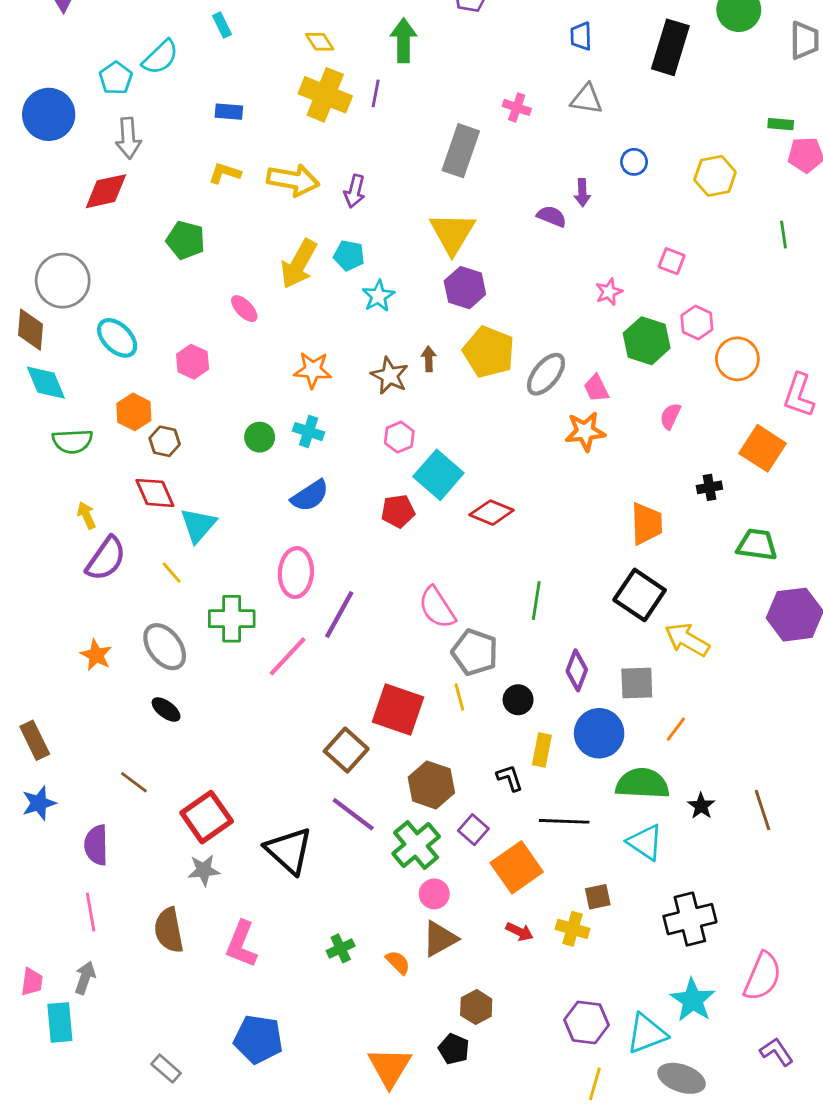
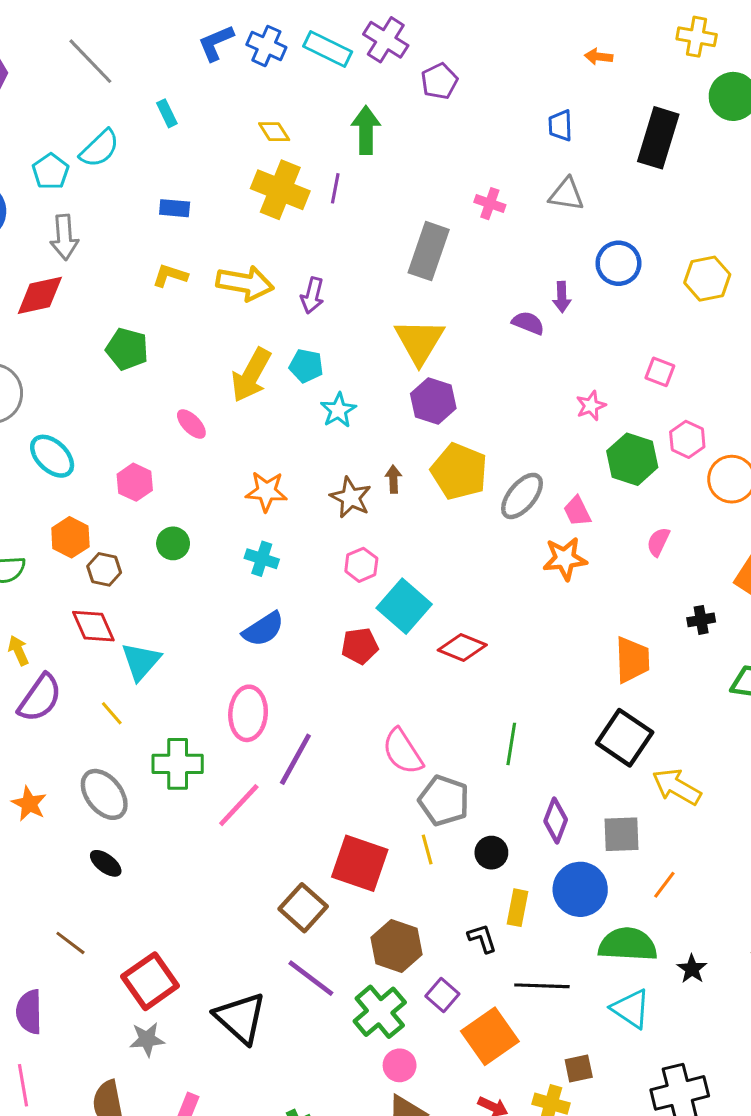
blue circle: (634, 162) -> (618, 263), size x1.5
green circle: (260, 437) -> (173, 543), moved

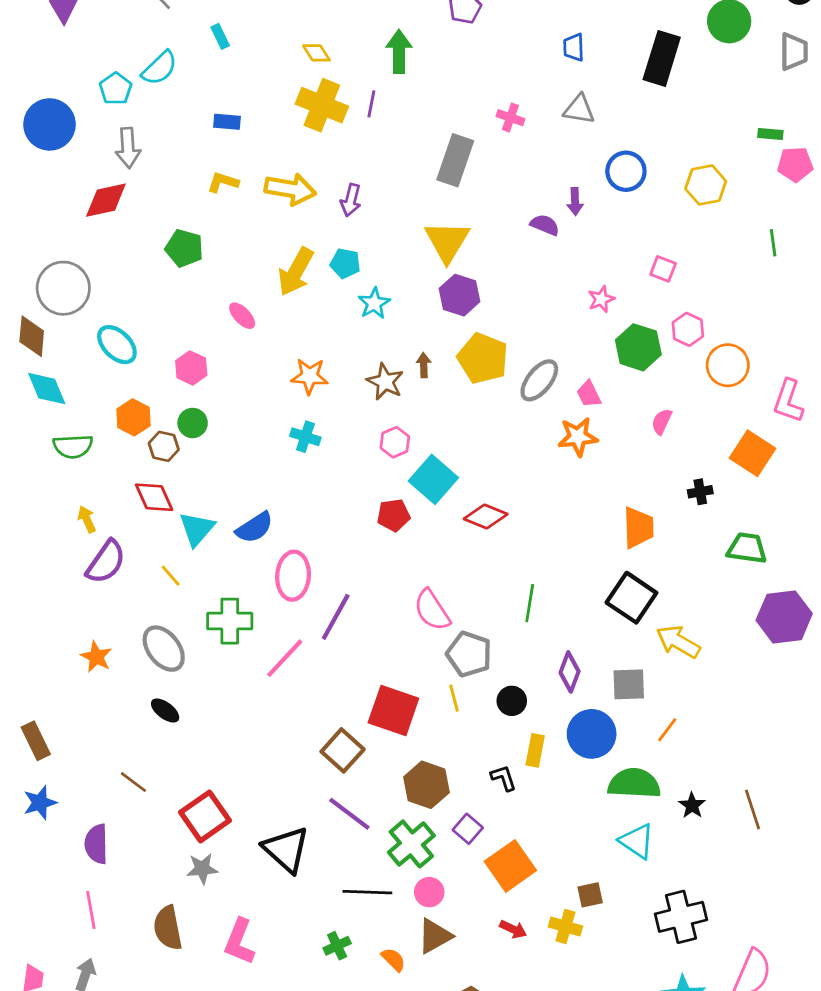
green circle: (173, 543) -> (193, 423), moved
blue semicircle: (263, 629) -> (255, 528), moved
black line: (542, 986) -> (367, 892), moved

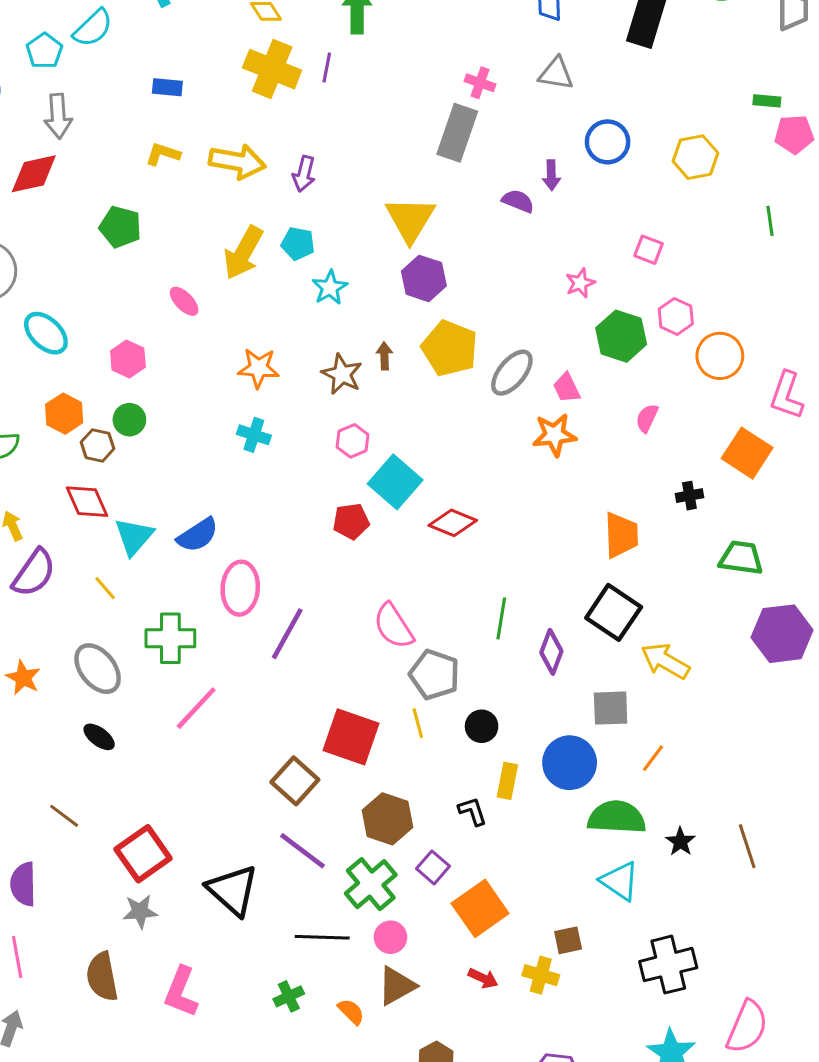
gray rectangle: (455, 160) -> (457, 133), moved
pink line: (285, 658) -> (196, 708), moved
purple diamond: (570, 672) -> (551, 652), moved

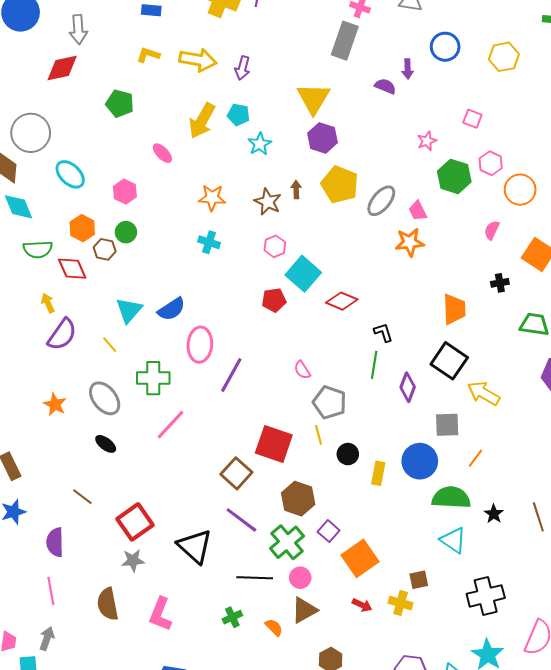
pink semicircle: (647, 418) -> (492, 230), moved
red diamond: (87, 502) -> (72, 269), moved
pink semicircle: (394, 626) -> (302, 370), size x0.6
black circle: (482, 726) -> (348, 454), moved
black L-shape: (472, 811) -> (383, 332), moved

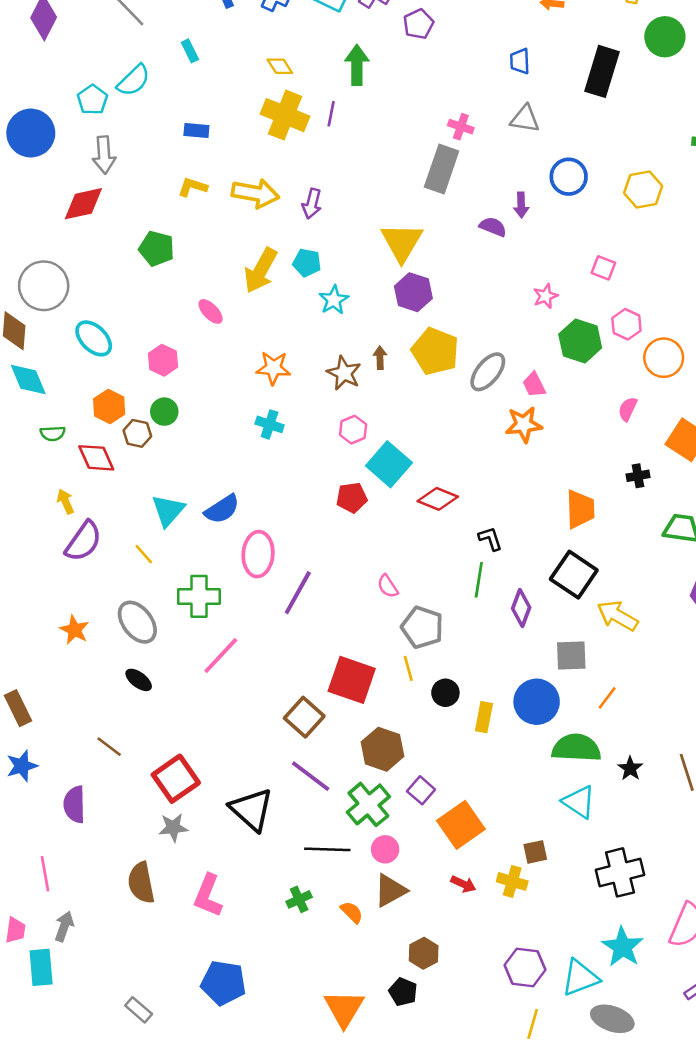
green semicircle: (38, 249) -> (53, 433), size x0.7
pink line: (51, 591) -> (45, 874), moved

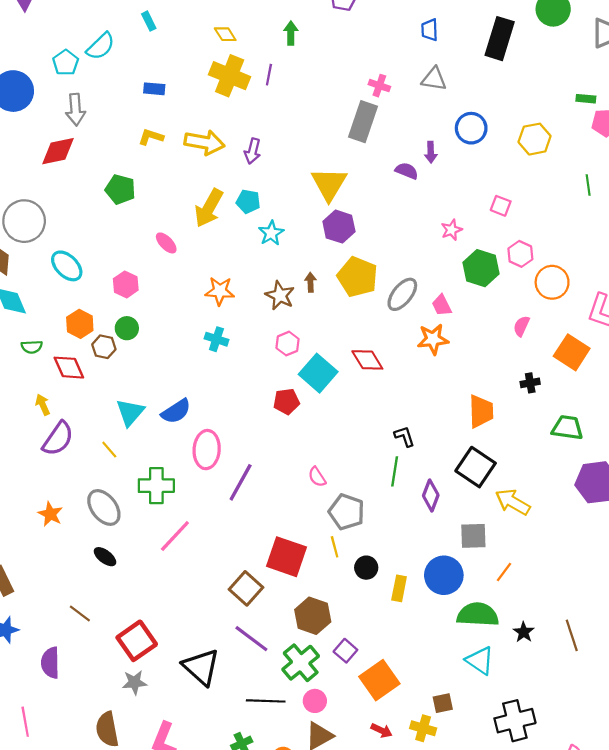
green arrow: (357, 65) -> (291, 33), size x0.7
red diamond: (438, 499) -> (367, 360), moved, turned 36

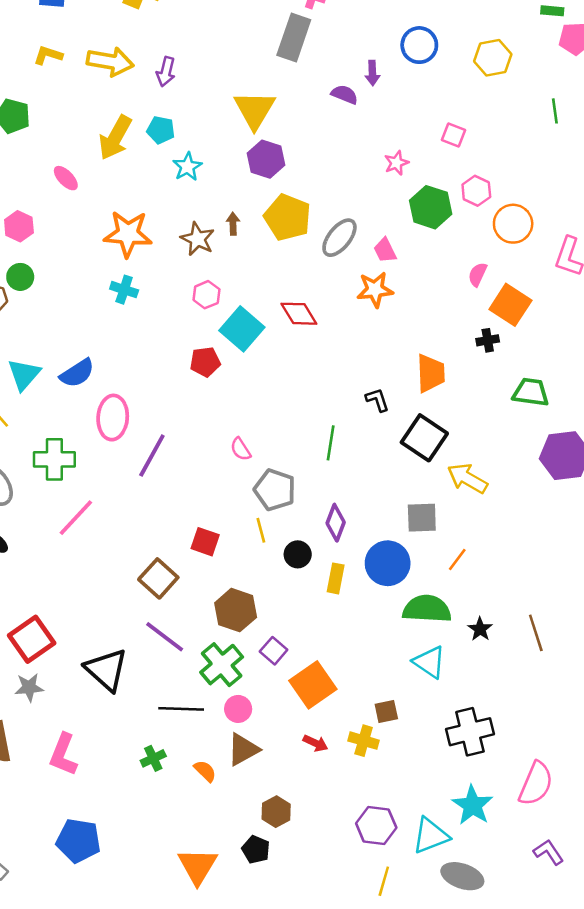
orange star: (220, 291) -> (128, 234), size x1.4
orange square: (572, 352) -> (510, 305), moved
black L-shape: (404, 436) -> (377, 400), moved
purple diamond: (431, 495) -> (336, 523), moved
red square: (286, 557) -> (205, 542), size x0.6

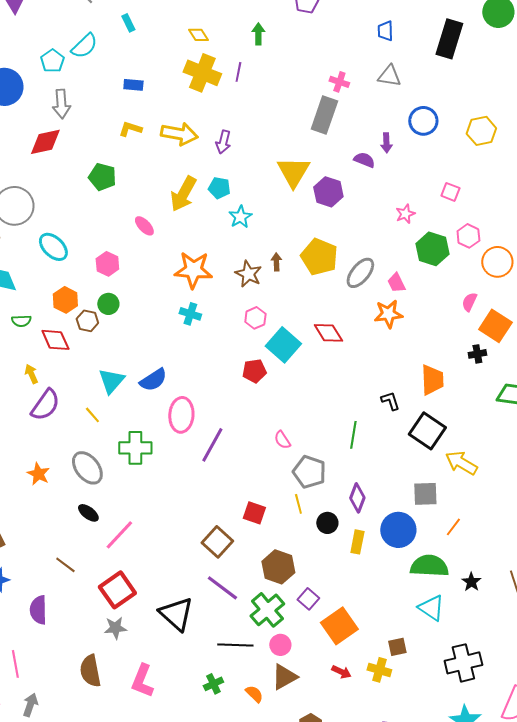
purple hexagon: (266, 159) -> (328, 192), moved
pink line: (76, 518) -> (119, 535), moved

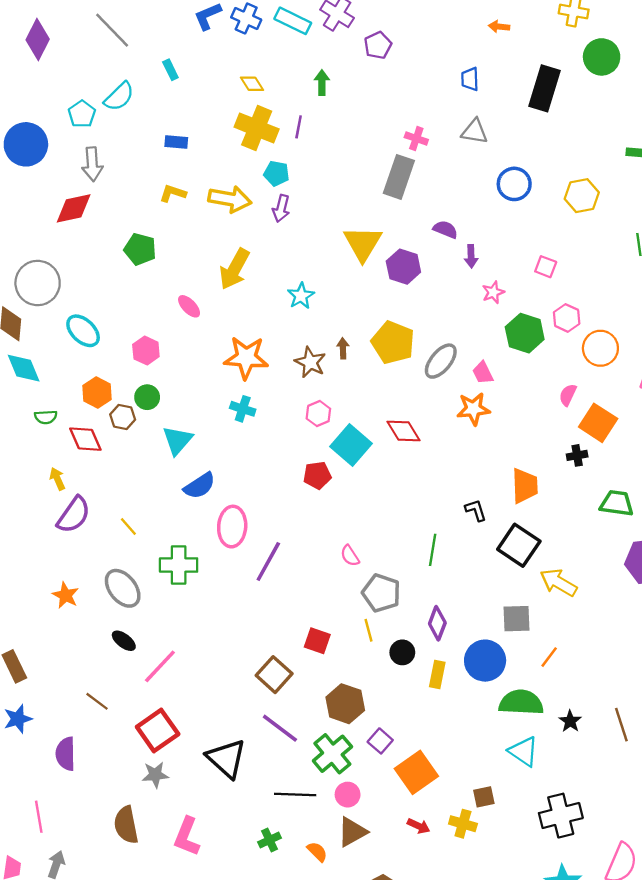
purple arrow: (386, 143) -> (471, 256), moved
cyan pentagon: (219, 188) -> (276, 173), moved
cyan triangle: (111, 381) -> (177, 440), moved

